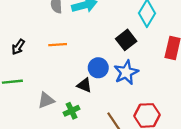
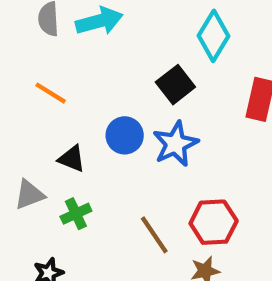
orange line: (58, 45) -> (51, 93), turned 36
black triangle: (84, 85) -> (72, 159), moved

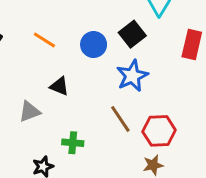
blue circle: (125, 135) -> (94, 45), moved
green cross: (76, 214) -> (73, 143), moved, turned 30
brown line: (154, 235) -> (120, 119), moved

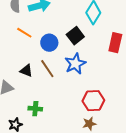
orange line: (44, 40) -> (24, 33), moved
brown line: (120, 119) -> (47, 69), moved

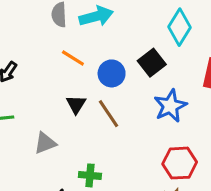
blue star: (75, 64) -> (170, 106), moved
black triangle: (26, 71) -> (76, 104), moved, turned 40

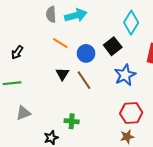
gray triangle: (45, 143) -> (23, 113), moved

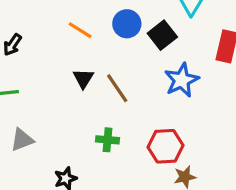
blue circle: (86, 53) -> (127, 24), moved
red hexagon: (131, 113) -> (166, 146), moved
green cross: (72, 121) -> (107, 140), moved

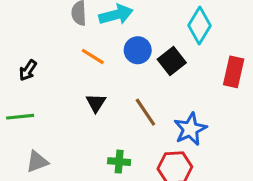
blue star: (182, 80) -> (190, 129), moved
brown line: (117, 88) -> (145, 112), moved

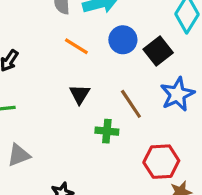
blue star: (190, 129) -> (177, 94), moved
green cross: (119, 162) -> (107, 131), moved

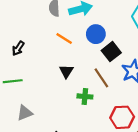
black square: (158, 51) -> (111, 52), moved

